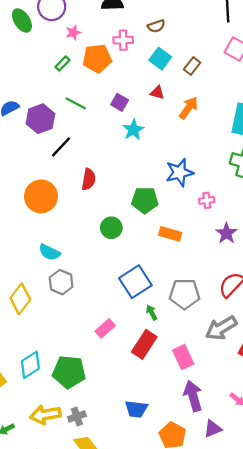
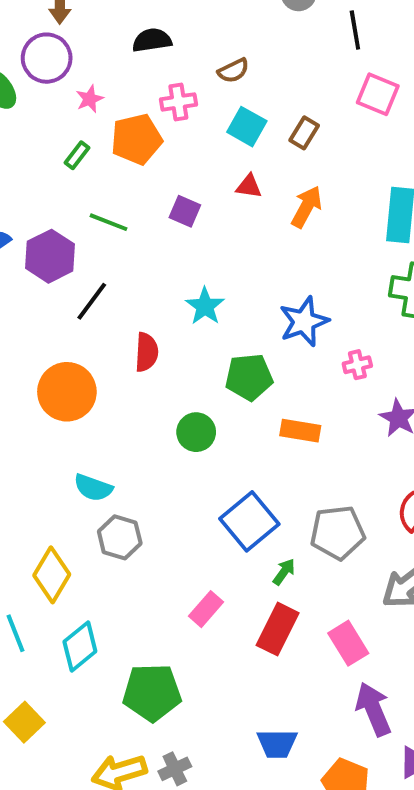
cyan star: (133, 130) -> (205, 306), moved
green arrow: (152, 312) -> (284, 572), turned 70
cyan diamond: (30, 365) -> (80, 646), moved

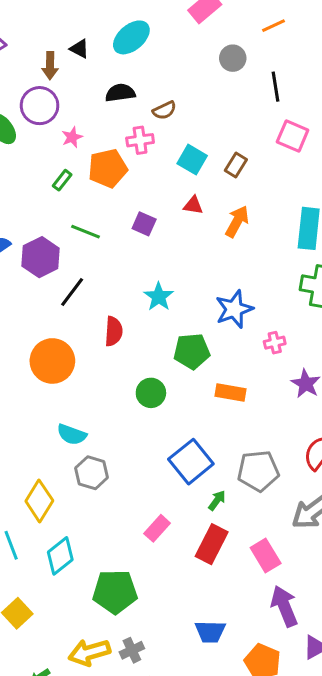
brown semicircle: (233, 71) -> (164, 110), moved

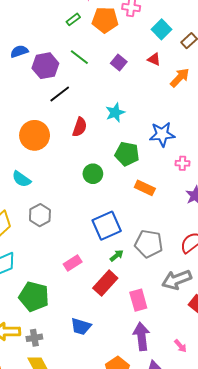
cyan semicircle: (72, 435) -> (21, 179), moved
blue trapezoid: (210, 632) -> (81, 327), moved

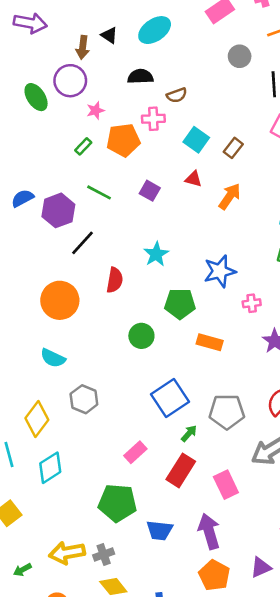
green pentagon: (34, 297) -> (117, 503), moved
purple arrow: (141, 336) -> (209, 531), moved

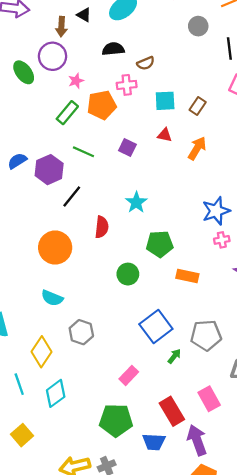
cyan square: (196, 140) -> (165, 101), turned -35
green rectangle: (83, 146) -> (67, 113), size x1.5
blue star: (220, 271) -> (216, 211), moved
red rectangle: (181, 470) -> (172, 411), moved, turned -60

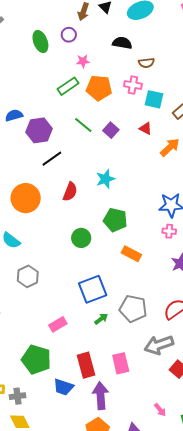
purple circle: (53, 56) -> (69, 35), size x0.6
pink cross: (127, 85) -> (133, 85), moved
green line: (83, 152) -> (83, 125), moved

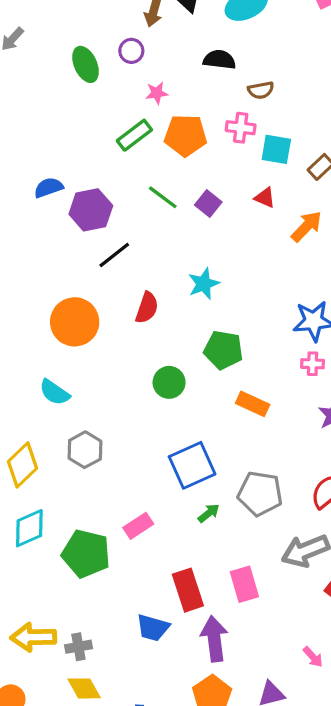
green pentagon: (36, 360) -> (86, 554), moved

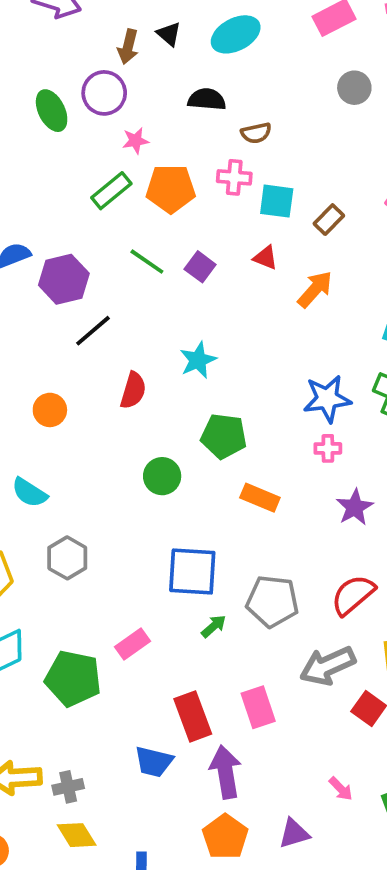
purple circle: (131, 51) -> (104, 93), size x1.5
orange circle: (75, 322) -> (50, 410), size x0.6
blue square: (192, 465) -> (192, 571), turned 30

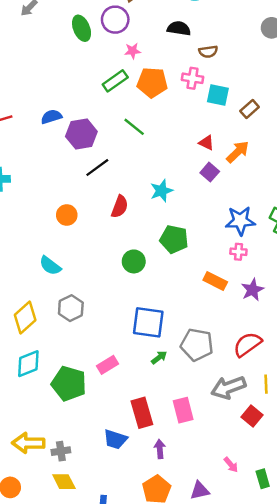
red triangle: (265, 258) -> (207, 143), moved
purple square: (200, 267) -> (210, 172), moved
orange rectangle: (260, 498) -> (215, 281), moved
purple arrow: (225, 772) -> (160, 449), size x0.6

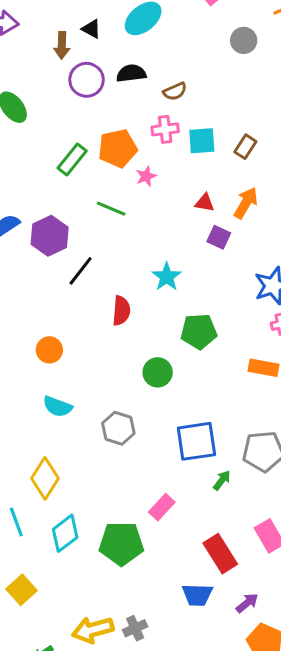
purple circle: (115, 20) -> (87, 80), moved
pink star: (133, 51) -> (146, 176), moved
orange circle: (67, 215) -> (49, 350), moved
gray hexagon: (71, 308) -> (118, 428), moved
purple arrow: (160, 449) -> (247, 603), moved, turned 72

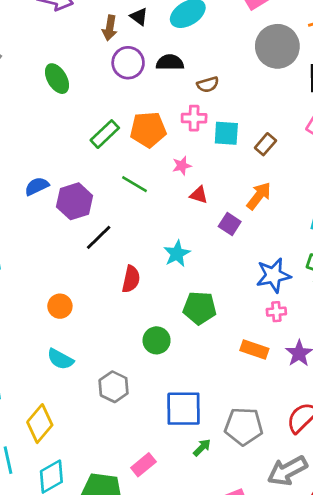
gray circle: (244, 40) -> (277, 46), size x1.8
pink star: (146, 176) -> (182, 166), moved
red triangle: (205, 203) -> (199, 195), moved

